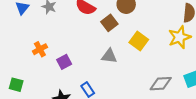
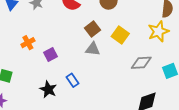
brown square: (109, 23) -> (92, 29), moved
gray diamond: (161, 84) -> (141, 63), moved

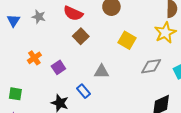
brown square: (92, 29) -> (81, 36), moved
gray triangle: (93, 49) -> (102, 72), moved

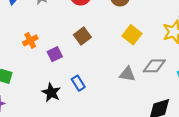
brown square: (81, 36) -> (82, 36), moved
gray triangle: (102, 72) -> (127, 74), moved

